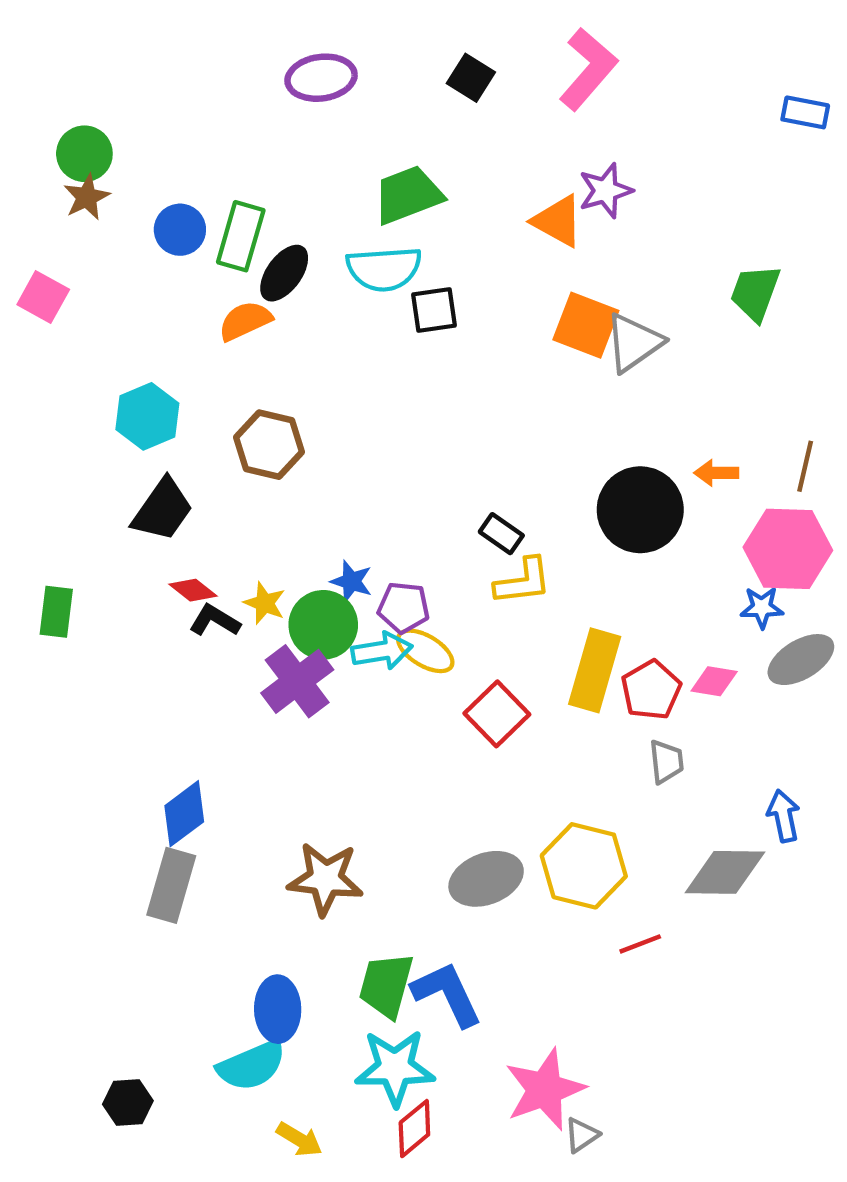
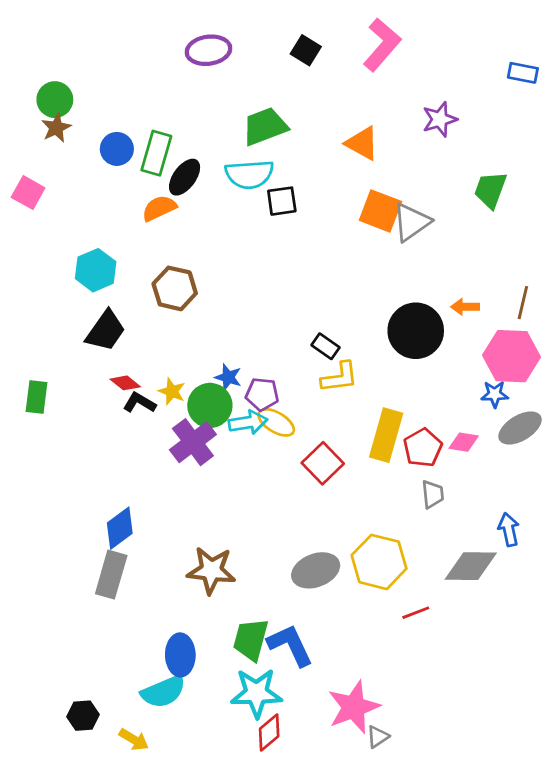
purple star: (605, 191) -> (440, 119), moved
yellow arrow: (299, 1139) -> (134, 740), moved

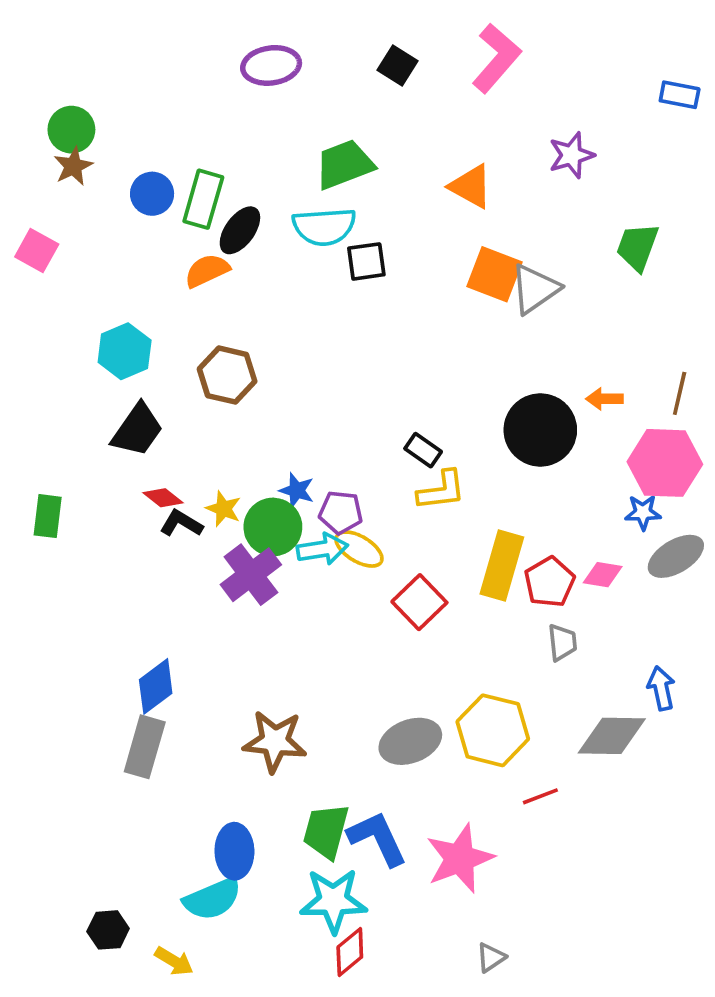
pink star: (354, 707) -> (460, 859), moved

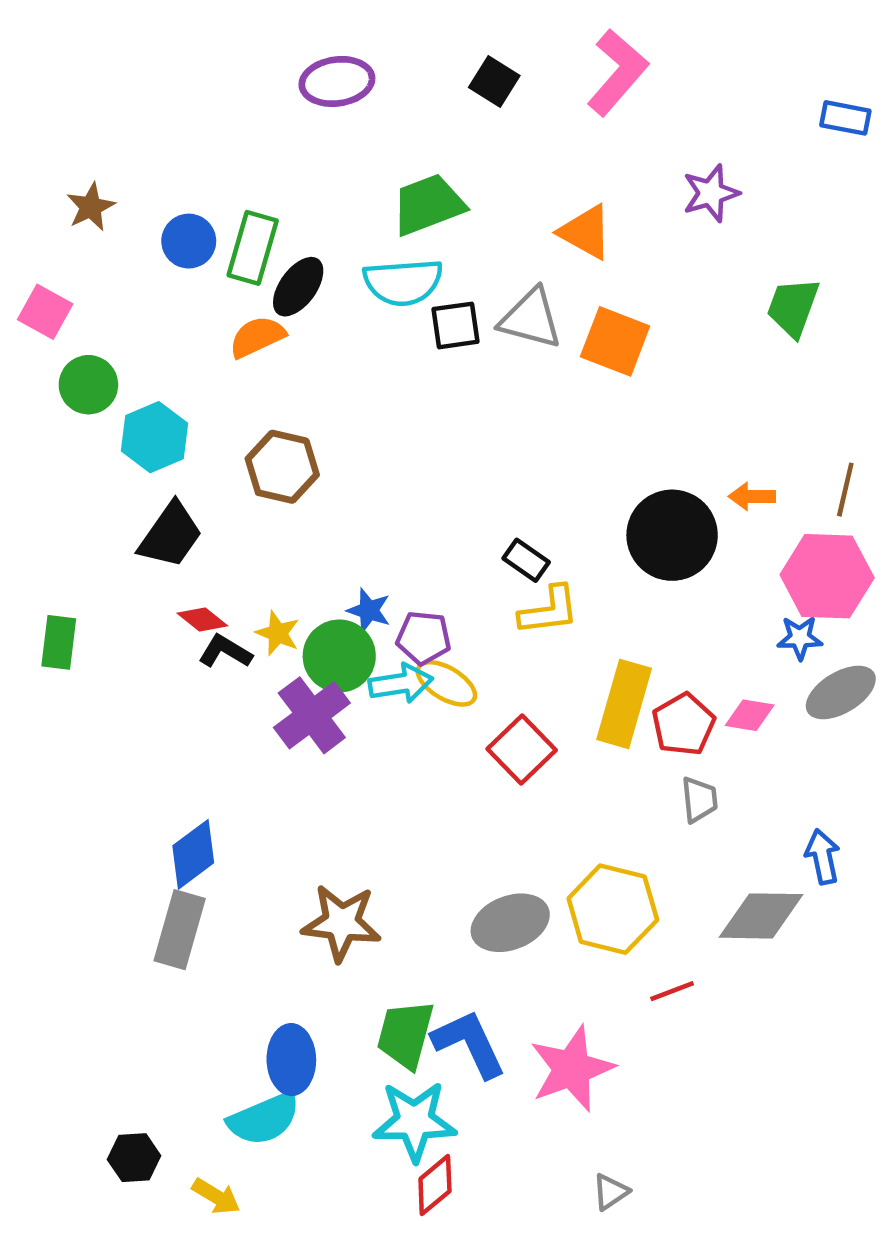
green circle: (71, 130) -> (88, 385), moved
gray triangle: (535, 289) -> (531, 319), moved, turned 50

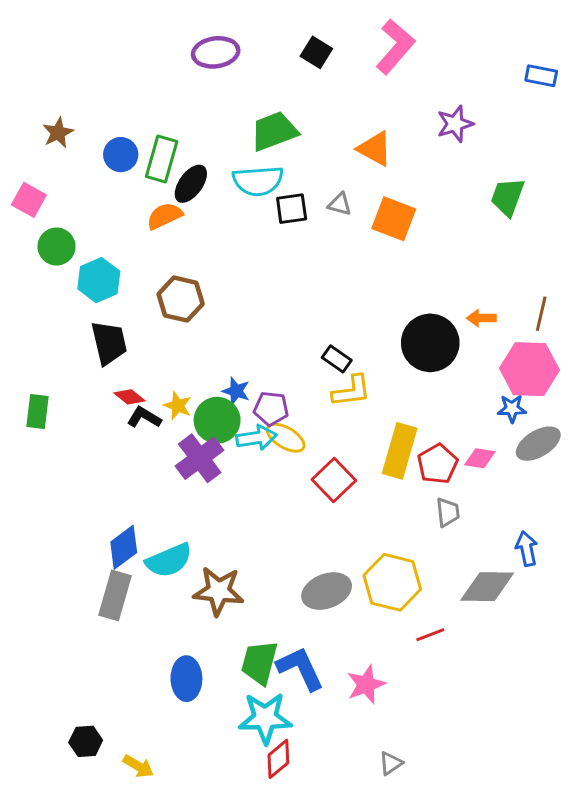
gray triangle: (531, 319) -> (340, 204), size x0.6
black trapezoid: (171, 535) -> (109, 343), turned -48
pink star: (572, 1069) -> (366, 684), size x0.7
cyan semicircle: (264, 1119) -> (169, 560), moved

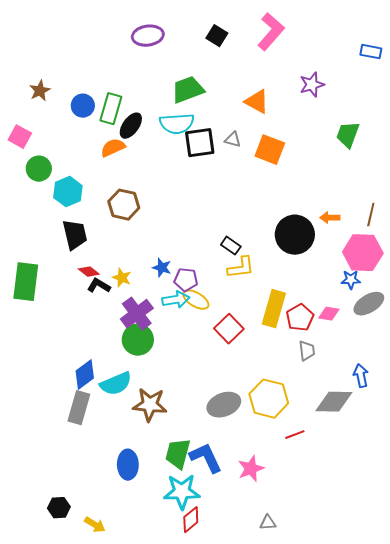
black square: (292, 209) -> (200, 143), size x1.4
green rectangle: (38, 411) -> (26, 282), size x1.6
green circle: (217, 420) -> (138, 340), moved
gray triangle: (391, 763) -> (268, 523), turned 30

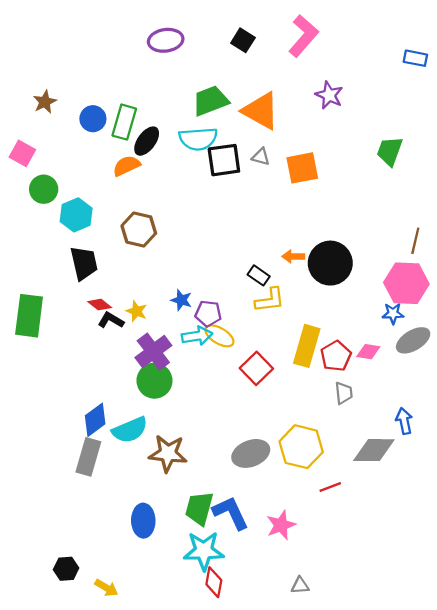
purple star: (312, 85) -> (329, 95), moved, turned -30
orange triangle: (257, 102) -> (261, 111), moved, size x1.4
orange square: (270, 150) -> (302, 168), turned -32
orange arrow: (330, 218) -> (293, 256), moved
red diamond: (191, 520) -> (214, 582), turned -40

